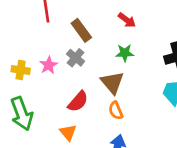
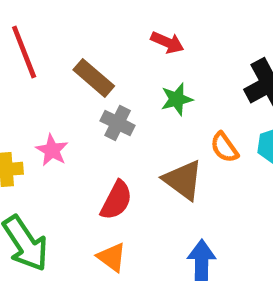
gray cross: (76, 58) -> (118, 123), moved
brown triangle: (112, 83) -> (183, 180), moved
orange semicircle: (116, 111) -> (224, 147), moved

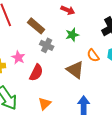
red semicircle: (116, 200) -> (36, 73), moved
orange triangle: (112, 257) -> (45, 104), turned 40

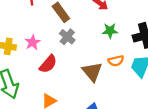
green star: (72, 35) -> (110, 31), moved
orange semicircle: (93, 55) -> (116, 61), turned -80

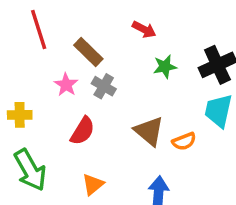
pink star: (33, 42) -> (66, 85), moved
orange semicircle: (116, 61) -> (184, 141), moved

